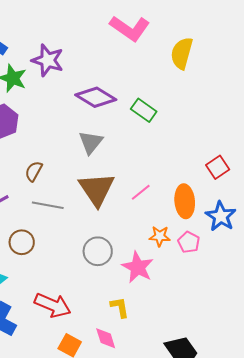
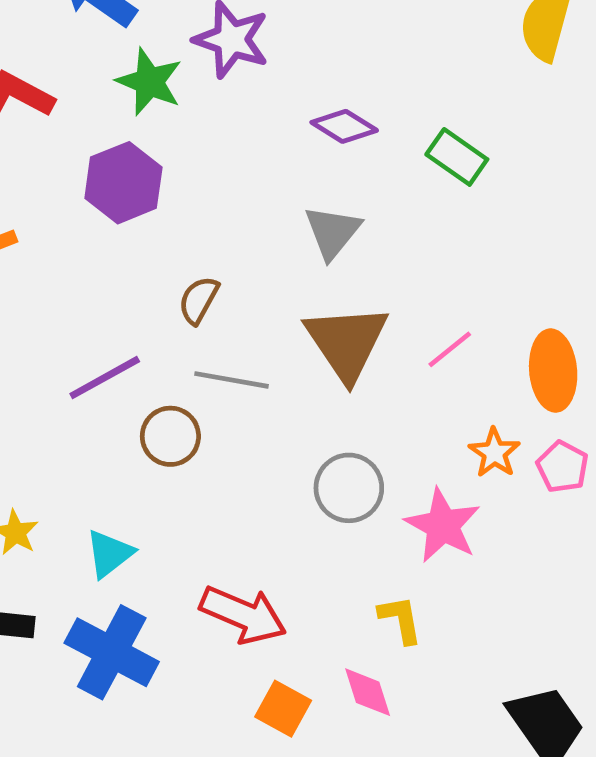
purple diamond: (96, 97) -> (344, 126), size x0.7
orange star: (160, 236) -> (494, 453), turned 30
brown circle: (22, 242) -> (170, 436), moved

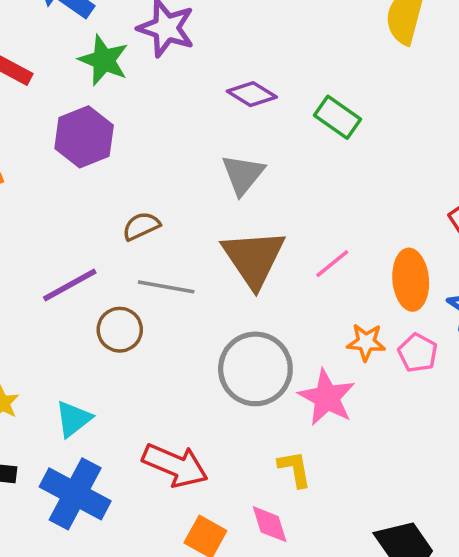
brown semicircle: (199, 300) -> (141, 226), turned 36
orange star: (494, 453) -> (366, 342), turned -30
gray circle: (349, 488) -> (255, 369), size x1.4

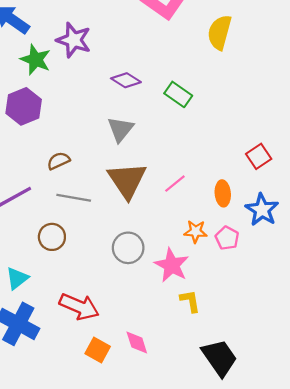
orange ellipse: (411, 280) -> (223, 193), size x0.7
brown circle: (120, 330) -> (52, 237), moved
gray circle: (255, 369) -> (128, 248), size x0.7
yellow L-shape: (295, 469) -> (190, 301), moved

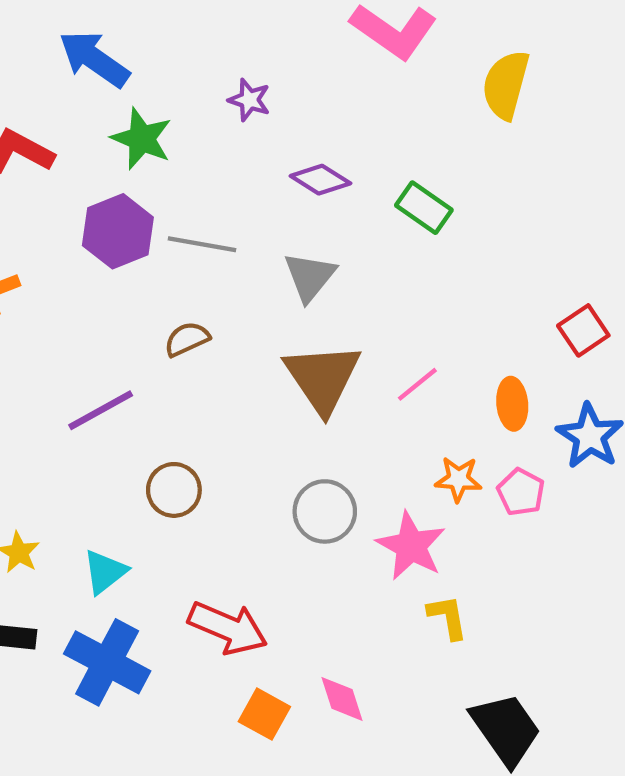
purple star: (74, 40) -> (249, 100), moved, size x0.6
gray line: (74, 198) -> (202, 244), moved

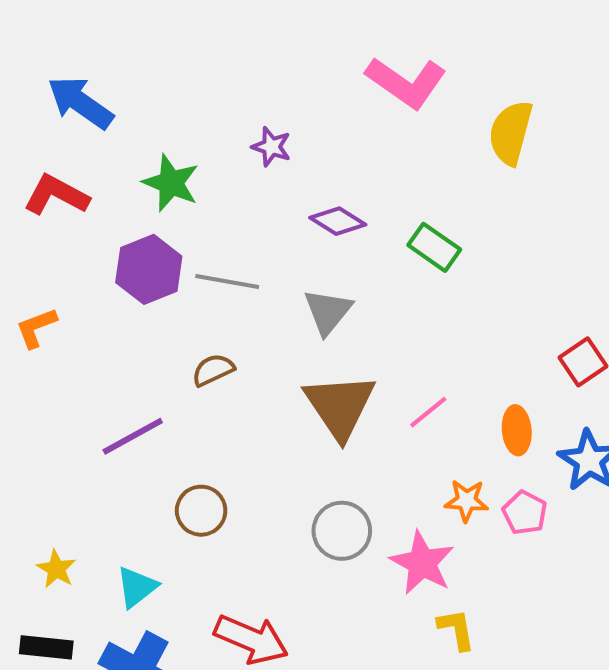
blue arrow: (94, 59) -> (80, 103), moved

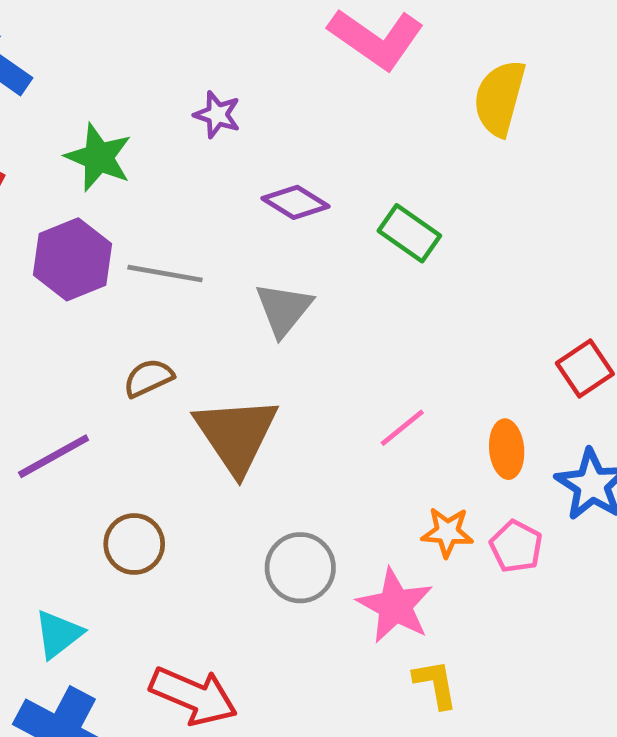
brown triangle: (340, 406) -> (236, 435), moved

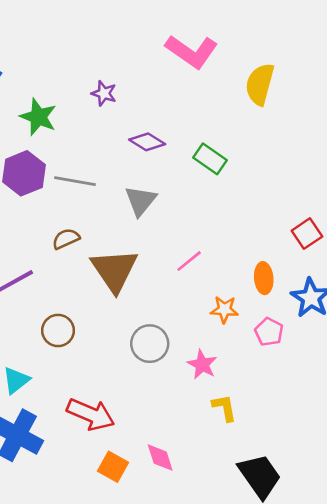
pink line: (402, 428) -> (189, 261), moved
orange star: (447, 532) -> (224, 310), moved
pink star: (395, 606) -> (202, 365), size x0.7

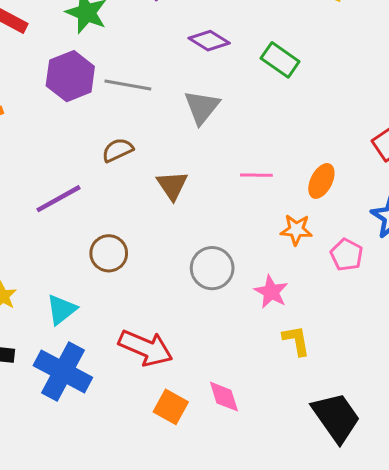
pink line: (189, 261) -> (256, 175), turned 40
brown triangle: (114, 270) -> (172, 185), size x0.6
orange ellipse: (264, 278) -> (321, 181), moved, turned 32

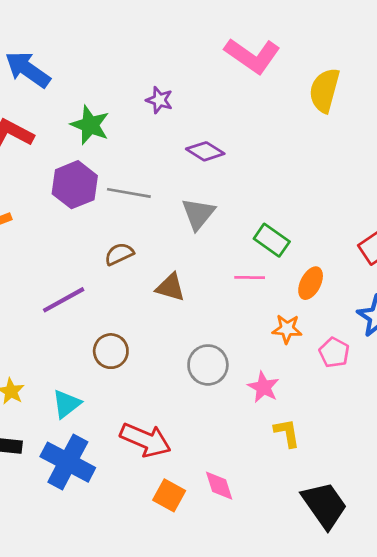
green rectangle: (280, 60) -> (272, 240), moved
brown triangle: (172, 185) -> (170, 287), turned -40

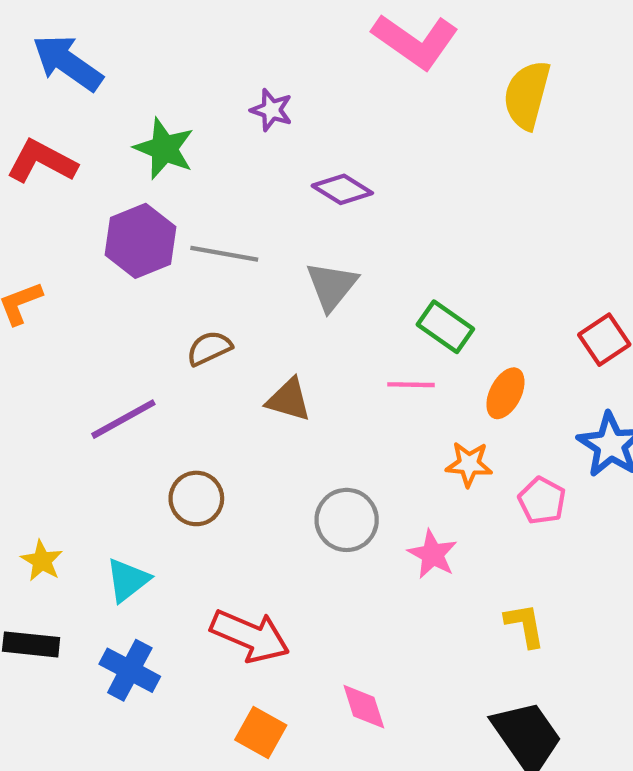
yellow L-shape: (287, 433) -> (525, 625), moved
blue cross: (68, 462) -> (130, 670), size x0.7
orange square: (169, 495) -> (261, 732), moved

